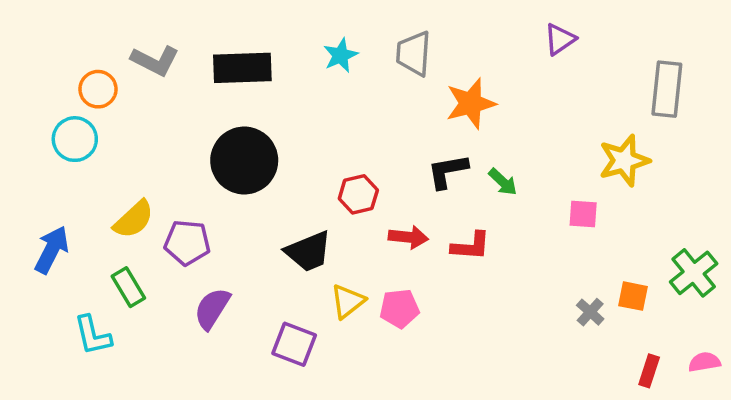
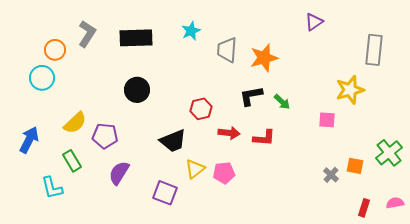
gray trapezoid: (414, 54) -> (227, 50), moved
gray L-shape: (155, 61) -> (87, 34), turned -84
black circle: (244, 160) -> (137, 90), size x0.7

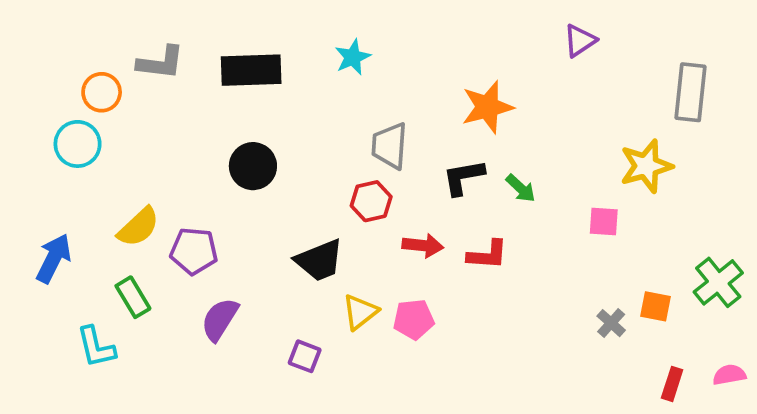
gray L-shape: (87, 34) -> (161, 63), turned 64
gray trapezoid: (227, 50) -> (390, 146), moved
purple square: (165, 193) -> (305, 356), size x0.7

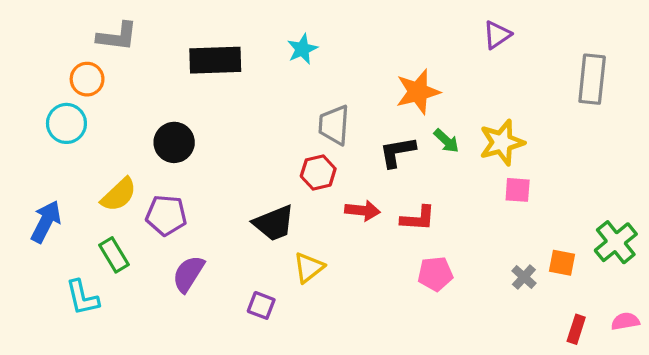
gray L-shape: (161, 63) -> (117, 36), moved
black circle: (253, 166) -> (174, 142), moved
yellow star: (646, 166) -> (502, 142), moved
green arrow: (521, 188) -> (446, 141), moved
pink pentagon: (414, 319) -> (435, 274), moved

